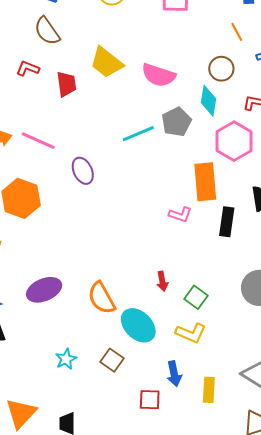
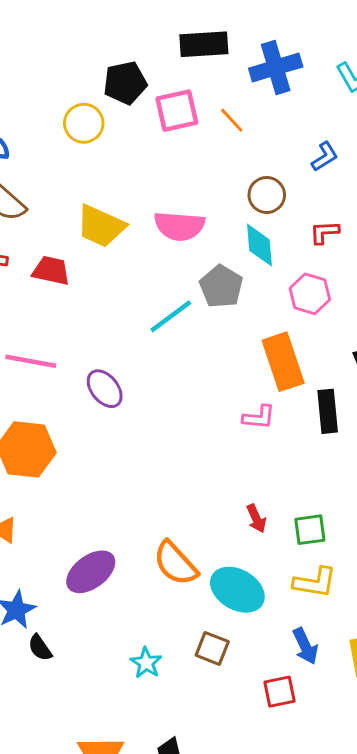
orange line: (237, 32) -> (232, 120), moved
red trapezoid: (66, 84) -> (51, 271), turned -56
pink hexagon: (234, 141) -> (310, 294), size x0.7
green square: (196, 297) -> (310, 530), turned -30

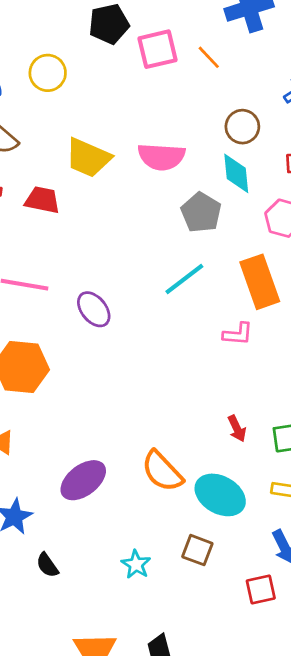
yellow circle: (84, 123) -> (48, 73), moved
cyan line: (171, 316) -> (184, 279), moved
black semicircle: (40, 648) -> (47, 565), moved

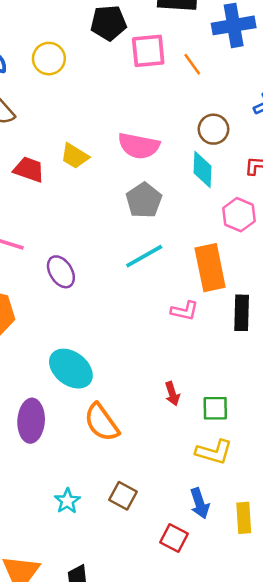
yellow trapezoid: (88, 158) -> (75, 156), moved, size x0.7
gray pentagon: (201, 212) -> (144, 200), moved
purple ellipse: (83, 480) -> (31, 421), turned -57
cyan ellipse: (220, 495) -> (71, 369), moved
red square: (261, 589) -> (174, 538), turned 32

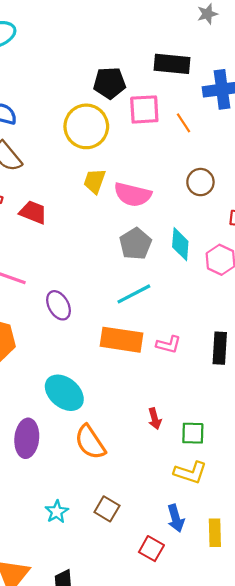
yellow circle: (49, 59) -> (86, 126), moved, size x1.5
yellow trapezoid: (75, 156) -> (95, 181), moved, turned 76
cyan diamond: (202, 170) -> (180, 244), moved
orange rectangle: (210, 268) -> (122, 340), moved, turned -72

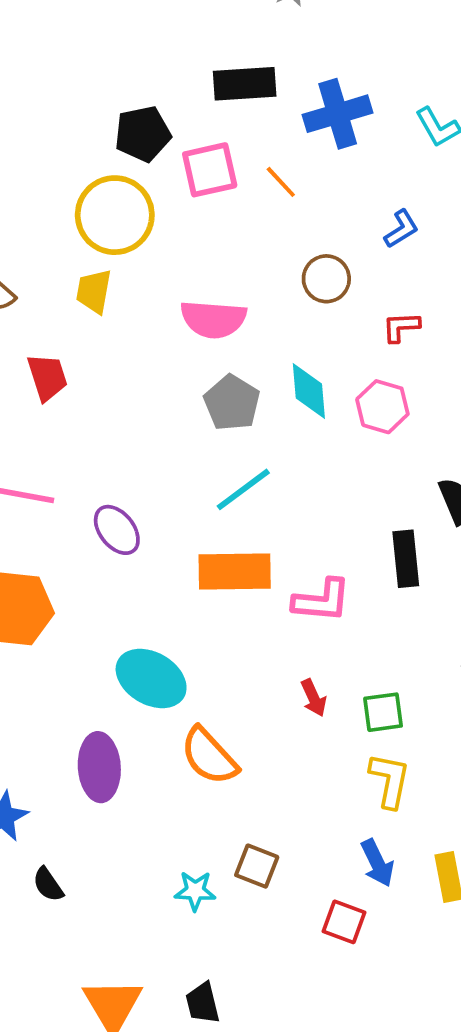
yellow trapezoid: (95, 181) -> (94, 291), moved
red trapezoid: (33, 212) -> (47, 377), turned 60
pink L-shape: (168, 344) -> (322, 600), moved, size x1.4
yellow L-shape: (190, 472) -> (390, 780), turned -88
cyan star: (57, 512) -> (195, 891), moved, turned -30

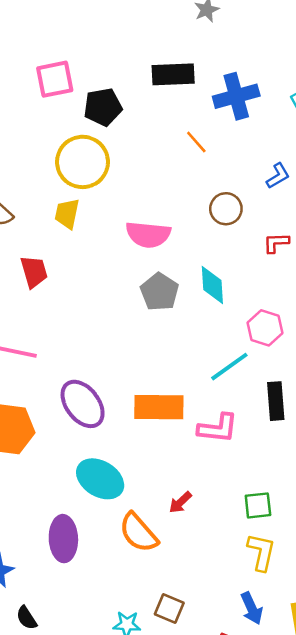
pink square: (210, 170) -> (55, 79), moved
pink hexagon: (382, 407) -> (265, 328), moved
cyan line: (243, 489) -> (229, 367), moved
purple ellipse: (117, 530) -> (83, 404), moved, size x1.4
red arrow: (314, 698) -> (180, 502), moved, turned 70

